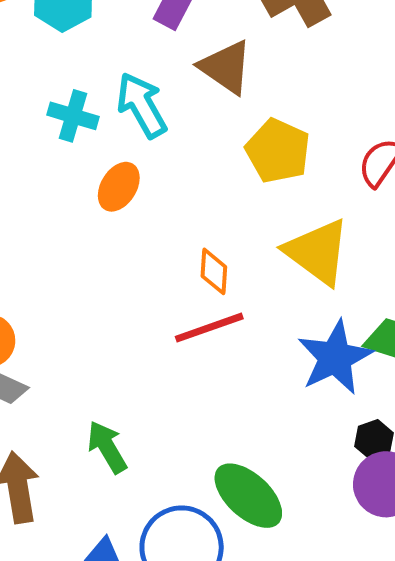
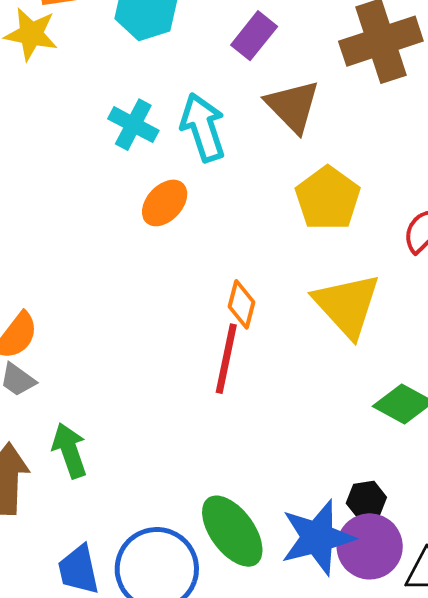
red line: (209, 328) -> (226, 359), turned -70
blue star: (335, 357) -> (317, 538), moved
green arrow: (107, 447) -> (70, 451), moved

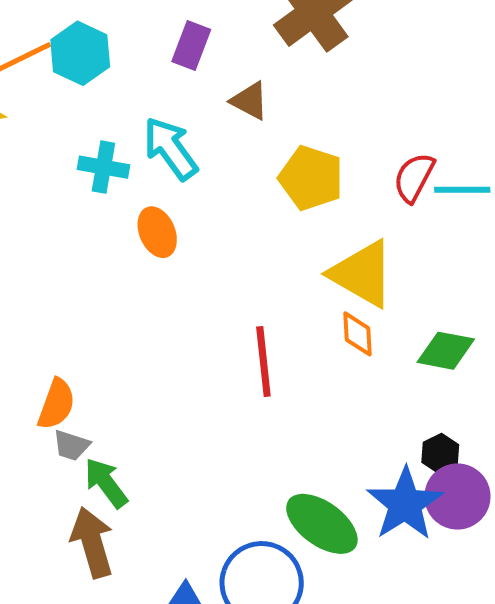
brown triangle: (293, 106) -> (250, 101), size x0.7
orange ellipse: (165, 203) -> (157, 232), turned -48
orange diamond: (242, 304) -> (358, 334), moved
green arrow: (70, 451) -> (106, 483), moved

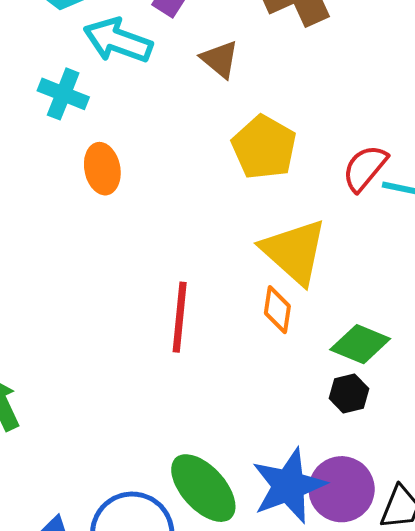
cyan arrow: (171, 148) -> (118, 40), moved, turned -46
black hexagon: (440, 454) -> (349, 393), moved

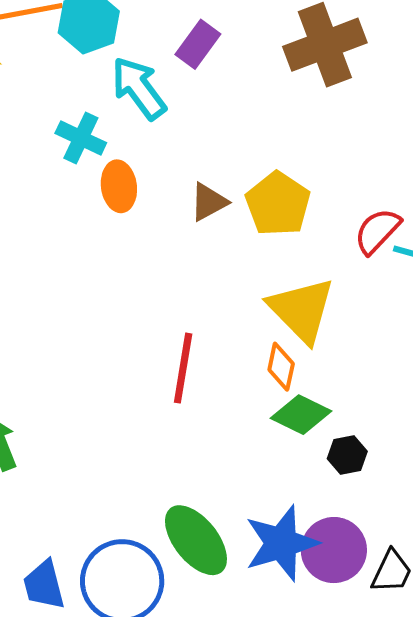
cyan arrow: (118, 40) -> (139, 88), turned 30
brown triangle: (220, 59) -> (209, 202), moved, turned 48
orange ellipse: (102, 169) -> (119, 186), moved
green diamond: (360, 344) -> (301, 415), moved

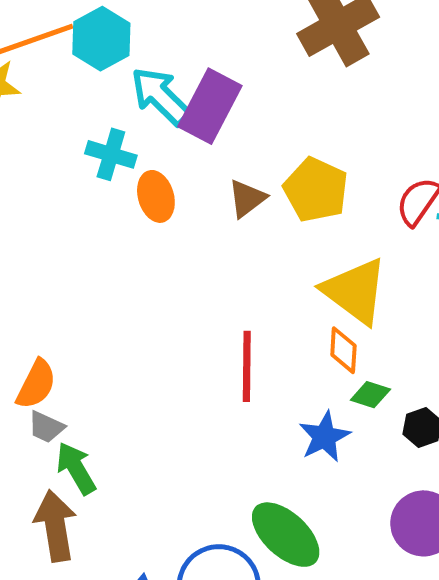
purple rectangle: (198, 44) -> (210, 106), moved, size x1.5
green diamond: (301, 415) -> (370, 395), size x0.7
blue star: (281, 543) -> (324, 437), moved, size x0.7

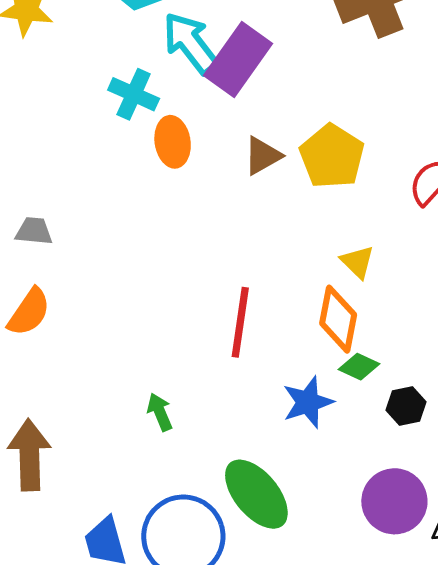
yellow triangle: (355, 291) -> (358, 262), size x0.5
orange diamond: (343, 350) -> (338, 319), size x1.4
gray trapezoid: (46, 427) -> (34, 231), moved, turned 153
green arrow: (76, 468) -> (160, 412), moved, size x0.7

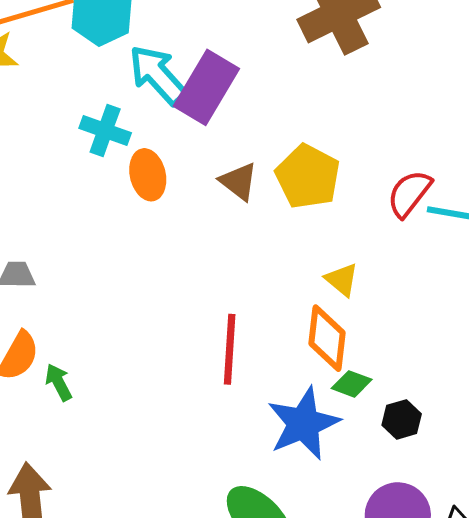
brown triangle: (263, 156) -> (239, 181), turned -48
blue star: (308, 402) -> (303, 424), size x1.4
green arrow: (160, 412) -> (59, 382), moved

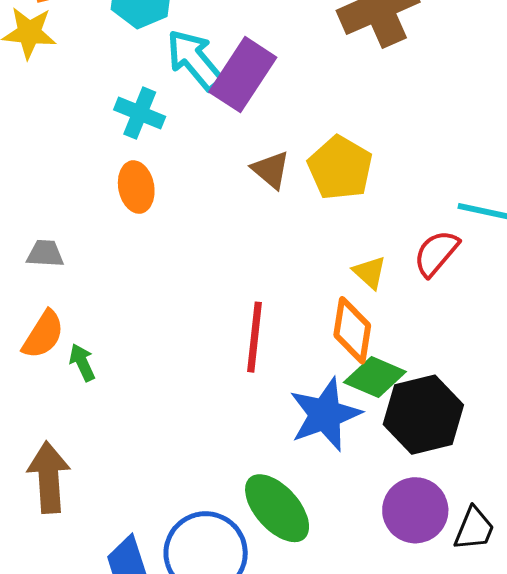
orange ellipse: (148, 175) -> (136, 187), moved
red semicircle: (409, 194) -> (436, 253), moved
green diamond: (352, 384) -> (375, 377), size x1.5
black hexagon: (402, 419) -> (423, 415), size x2.0

